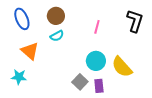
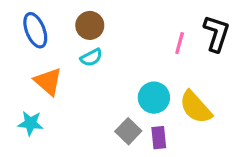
pink line: (97, 27) -> (180, 43), moved

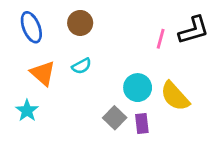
black L-shape: (216, 33) -> (194, 30), turned 56
cyan semicircle: (91, 57) -> (82, 66), moved
cyan star: (30, 123) -> (27, 111), turned 30

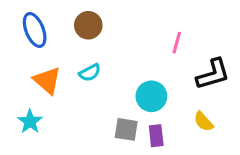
black L-shape: (194, 30) -> (213, 74), moved
yellow semicircle: (175, 96) -> (204, 122), moved, size x0.6
gray square: (115, 118) -> (126, 129), turned -35

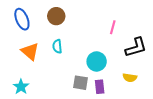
cyan semicircle: (90, 73) -> (57, 46), turned 112
cyan star: (30, 122) -> (21, 87), moved
yellow semicircle: (204, 122) -> (130, 78), turned -40

